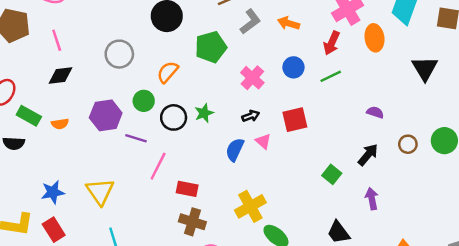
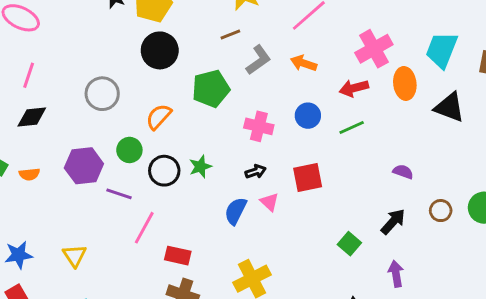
pink line: (57, 40) -> (29, 75), turned 35
red arrow: (332, 43) -> (354, 88), turned 50
black triangle: (425, 68) -> (449, 107), moved, turned -40
pink cross: (252, 78) -> (259, 126), turned -30
yellow triangle: (100, 191) -> (74, 256), size x0.7

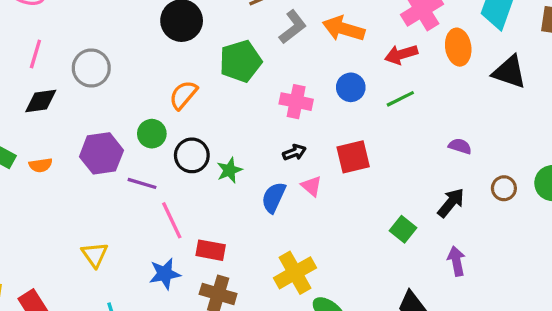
orange arrow: (304, 63) -> (344, 29), size x1.4
gray circle: (102, 94) -> (91, 68), moved
green star: (200, 167) -> (229, 170), moved
pink line: (144, 228) -> (172, 220), turned -52
blue star: (19, 255) -> (165, 274), moved

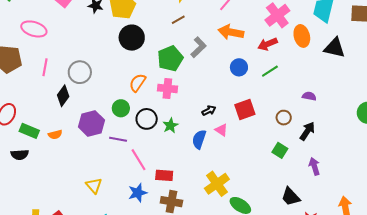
gray L-shape: (293, 27) -> (198, 47), moved
black diamond: (41, 101) -> (63, 96), moved, turned -40
pink cross: (296, 102) -> (167, 88), moved
brown circle: (504, 188) -> (284, 118), moved

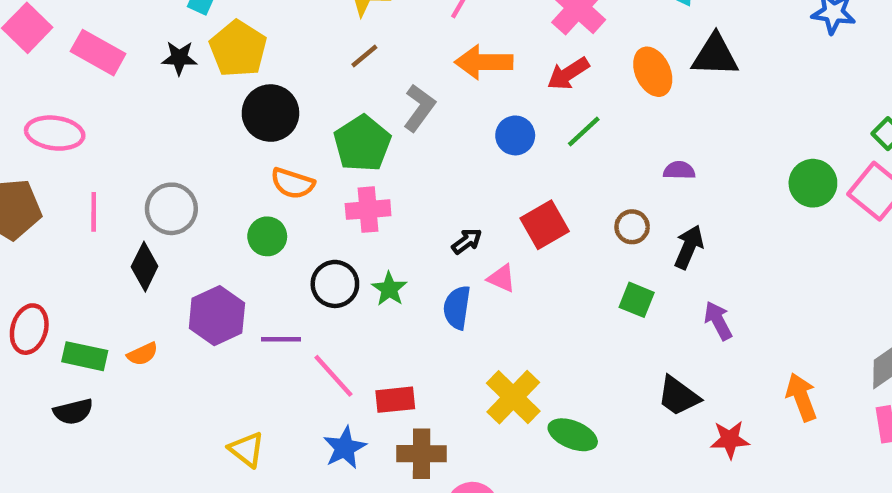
orange ellipse: (302, 36) -> (653, 72), moved
orange semicircle: (138, 83) -> (293, 183), moved, turned -96
green circle: (121, 108) -> (267, 236), moved

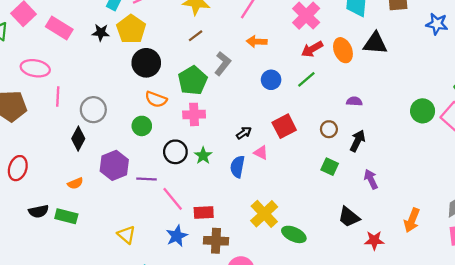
orange arrow: (484, 62) -> (257, 42), size x0.7
red arrow: (568, 74) -> (312, 49), moved
pink line: (94, 212) -> (58, 97), moved
green rectangle: (85, 356) -> (66, 216), moved
orange arrow: (801, 397) -> (412, 220), turned -140

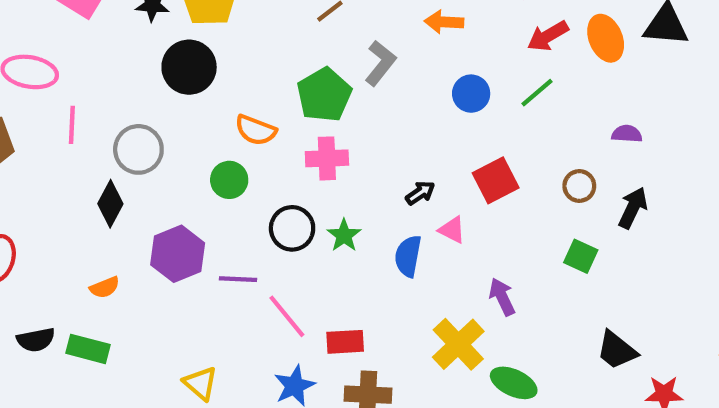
black circle: (146, 63) -> (189, 67), moved
purple arrow: (371, 179) -> (502, 297), moved

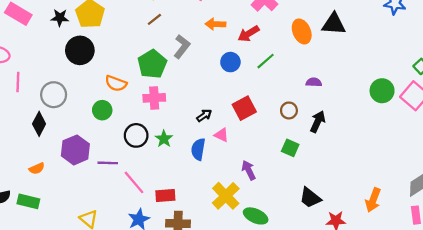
red arrow: (548, 36) -> (248, 34), moved

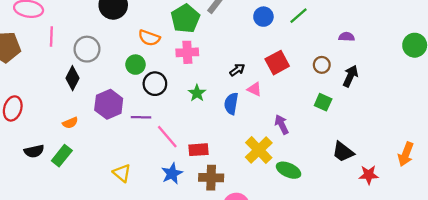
black circle: (136, 135) -> (155, 84), moved
green rectangle: (28, 201) -> (62, 156), turned -65

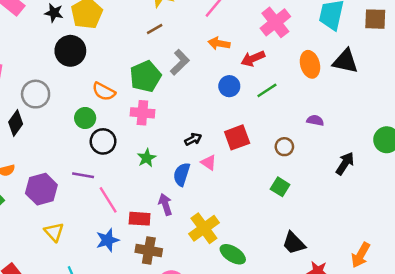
black arrow: (350, 76) -> (345, 163), moved
purple hexagon: (109, 104) -> (41, 189), moved
purple arrow: (282, 124) -> (165, 204), moved

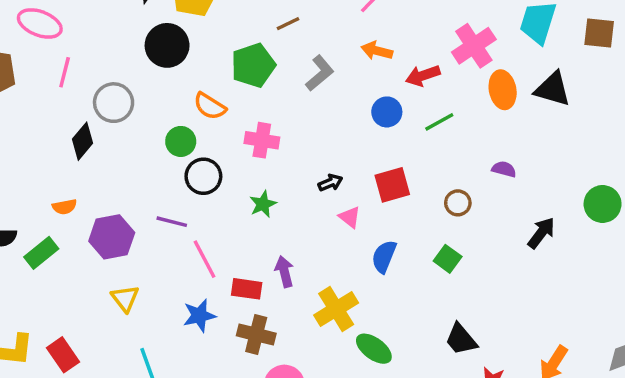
pink cross: (275, 22) -> (474, 46), moved
green pentagon: (145, 76) -> (253, 65), moved
blue semicircle: (182, 174) -> (384, 256), moved

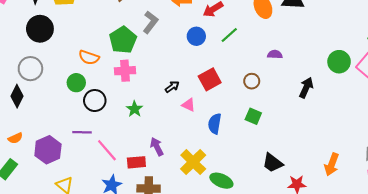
black circle: (167, 45) -> (40, 29), moved
green pentagon: (253, 65) -> (123, 40), moved

